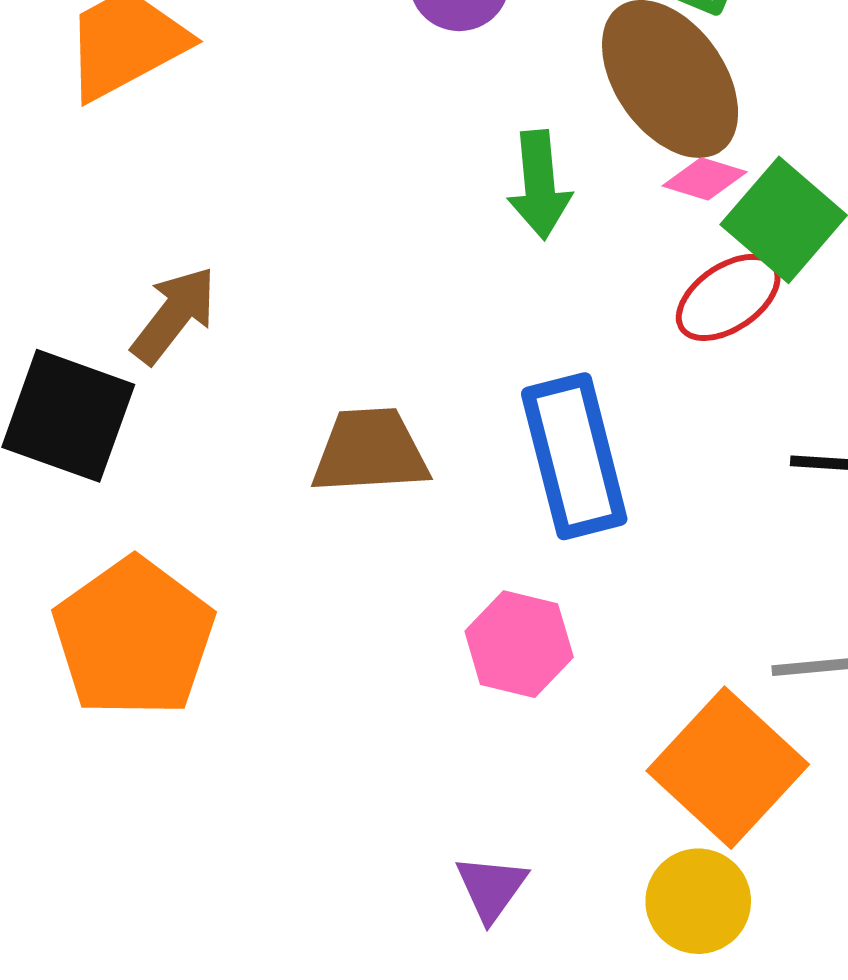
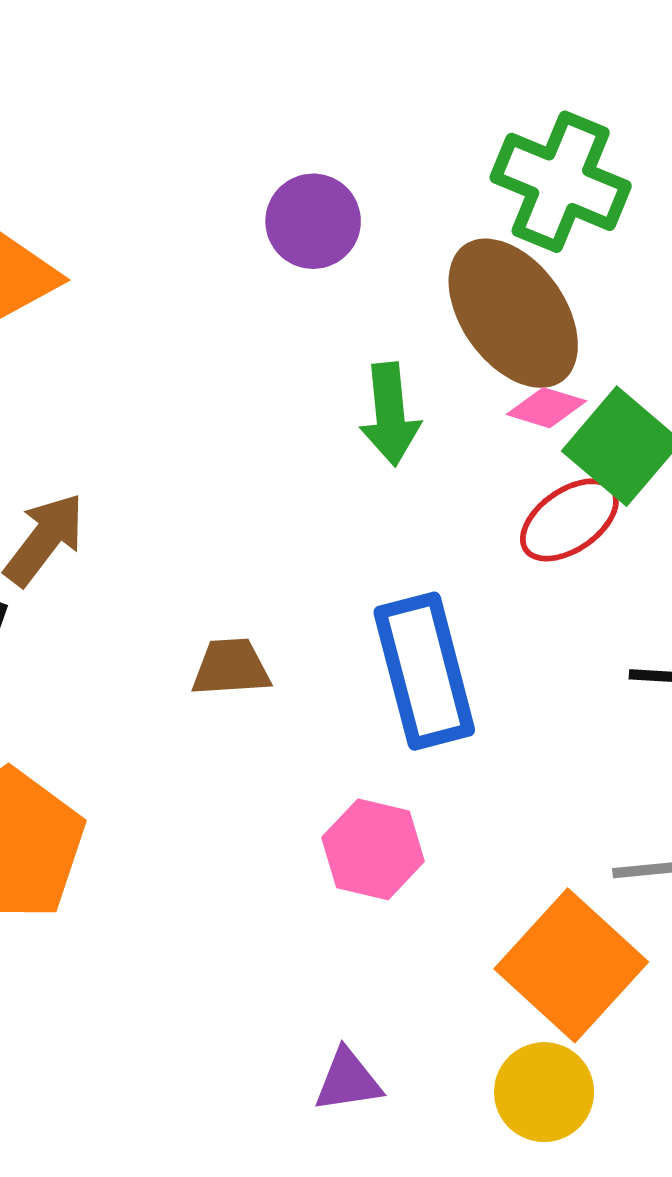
brown trapezoid: (370, 451) -> (231, 667), size x0.7
purple triangle: (491, 888) -> (348, 1081), turned 46

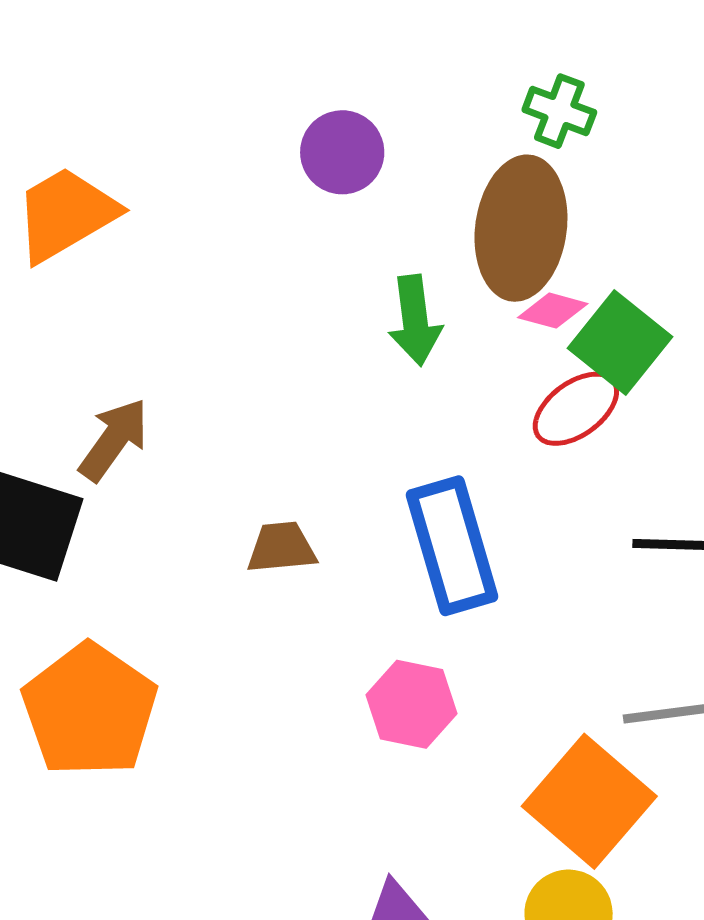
green cross: (561, 182) -> (559, 111), size x0.6
brown ellipse: (513, 313) -> (521, 228), turned 45

